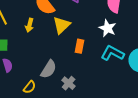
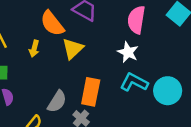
orange rectangle: (80, 46) -> (91, 92), moved, size x1.6

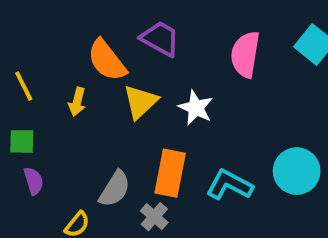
white star: (128, 52) -> (196, 108), moved
cyan L-shape: (134, 82) -> (229, 185), moved

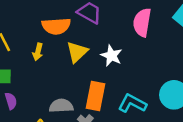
orange semicircle: (107, 60) -> (56, 26), turned -56
gray semicircle: (115, 189) -> (61, 106), turned -125

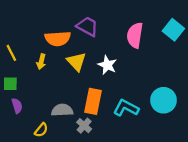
yellow triangle: (77, 52) -> (76, 62), turned -30

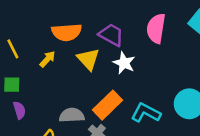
purple trapezoid: (87, 26) -> (111, 35), moved
yellow arrow: (41, 62) -> (47, 59), turned -152
orange rectangle: (93, 101) -> (107, 105), turned 35

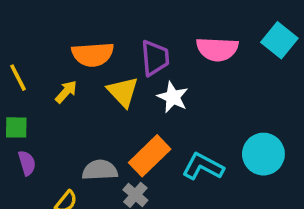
pink semicircle: (156, 28) -> (217, 49), turned -96
purple trapezoid: (111, 35) -> (155, 58), turned 56

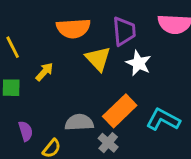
yellow arrow: (66, 92) -> (44, 72), moved
purple semicircle: (27, 163) -> (26, 131), moved

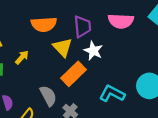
orange rectangle: (120, 111) -> (74, 74), moved
gray semicircle: (79, 122) -> (48, 96), turned 65

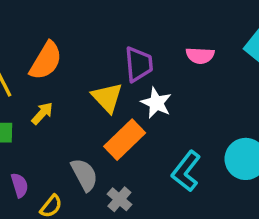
pink semicircle: (121, 21) -> (200, 56), size x0.7
orange semicircle: (44, 24) -> (46, 61), moved, turned -55
cyan L-shape: (112, 94) -> (186, 171), turned -80

